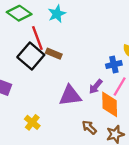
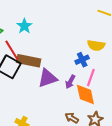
brown rectangle: (54, 54) -> (29, 61), size x1.6
purple triangle: (70, 96) -> (48, 78), moved

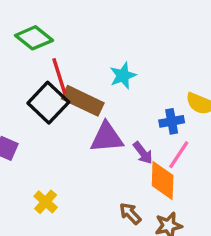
cyan star: (24, 26) -> (123, 76), moved
purple arrow: (70, 82) -> (143, 153), turned -80

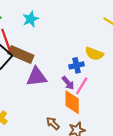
cyan star: (123, 76) -> (31, 19), moved
purple arrow: (143, 153) -> (68, 83), moved

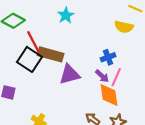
cyan star: (31, 19) -> (66, 15), moved
yellow semicircle: (94, 54) -> (124, 27), moved

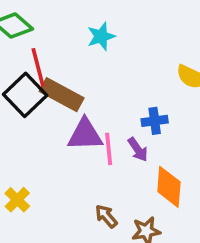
pink line: (116, 77) -> (109, 149), moved, turned -42
orange diamond: (109, 95) -> (169, 187), moved

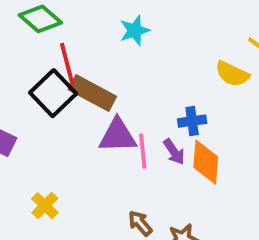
orange diamond: (169, 187) -> (206, 162), moved

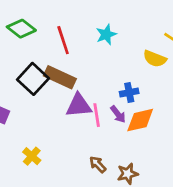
cyan star: (135, 30) -> (106, 35), moved
red line: (67, 64) -> (63, 40), moved
orange diamond: (206, 162) -> (140, 120), turned 76

